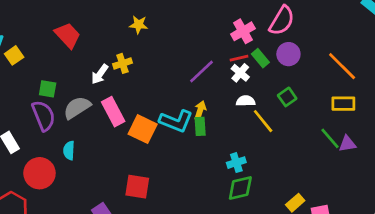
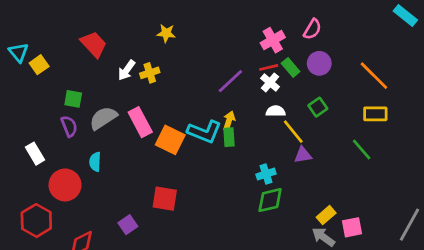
pink semicircle: (282, 21) -> (312, 29), size x0.7
white arrow: (100, 74) -> (127, 70), moved
purple semicircle: (44, 116) -> (69, 126), size x0.7
purple triangle: (347, 144) -> (303, 155), moved

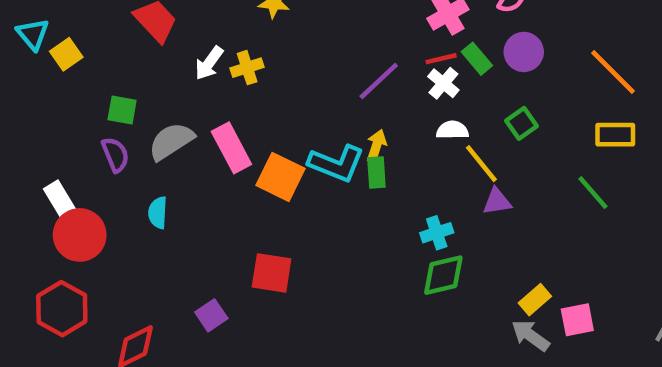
red circle: (65, 185) -> (80, 235), moved

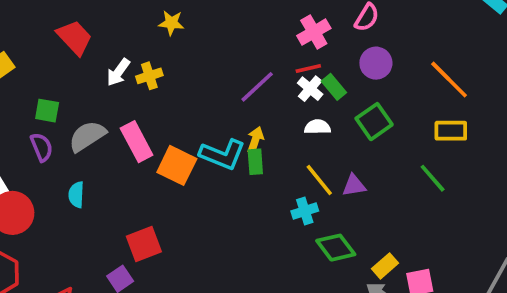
green rectangle: (477, 59) -> (334, 87), moved
green square: (522, 123) -> (374, 122), size x1.4
yellow line: (481, 164) -> (319, 180), moved
red square: (272, 273) -> (144, 244), moved, turned -30
green diamond: (443, 275) -> (336, 248), moved, turned 66

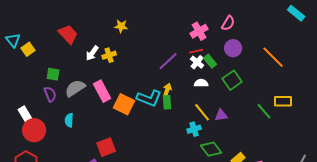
yellow rectangle: (451, 131) -> (283, 101), moved

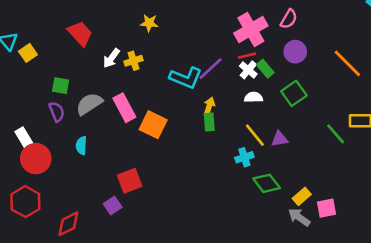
pink cross: (199, 31) -> (251, 29), size x1.4
cyan L-shape: (149, 98) -> (186, 78), moved

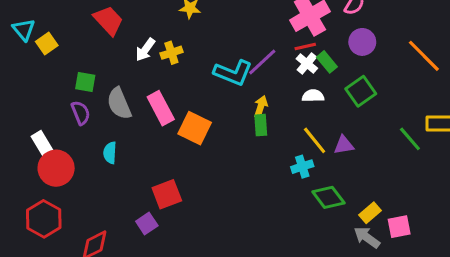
gray semicircle: (89, 104) -> (119, 103), turned -80

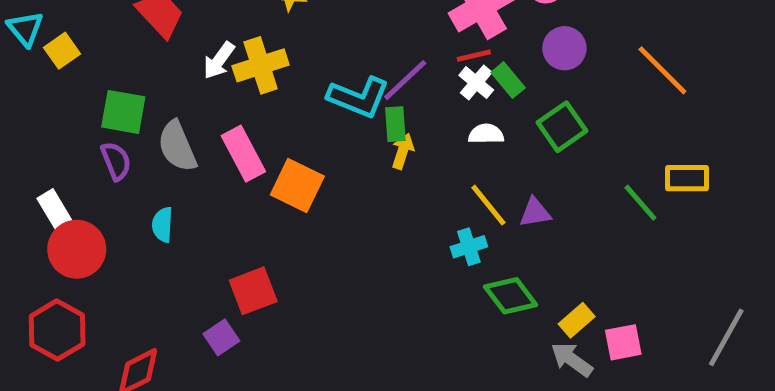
yellow cross: (171, 53) -> (261, 65), size x1.5
green square: (85, 82) -> (123, 112), size x1.4
green rectangle: (261, 125) -> (395, 124), moved

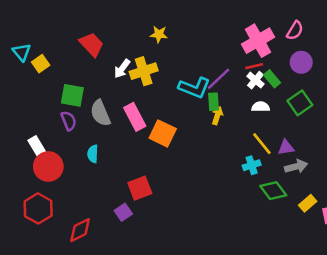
gray arrow: (572, 359) -> (296, 166), moved, turned 130

